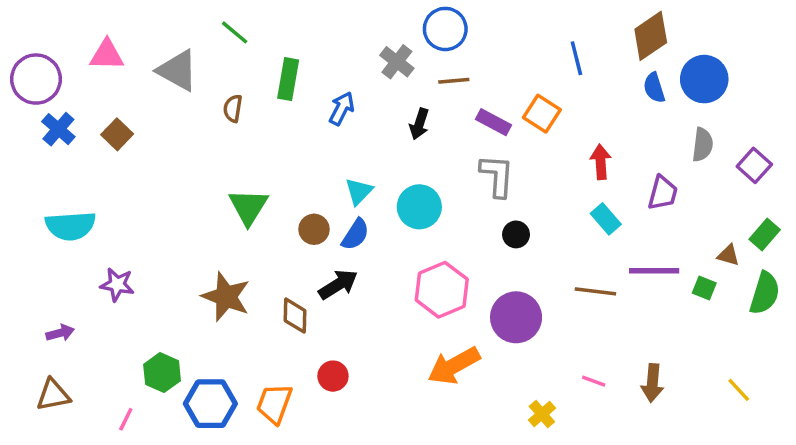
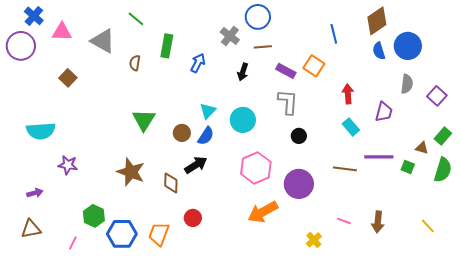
blue cross: (58, 129) -> (34, 16), moved

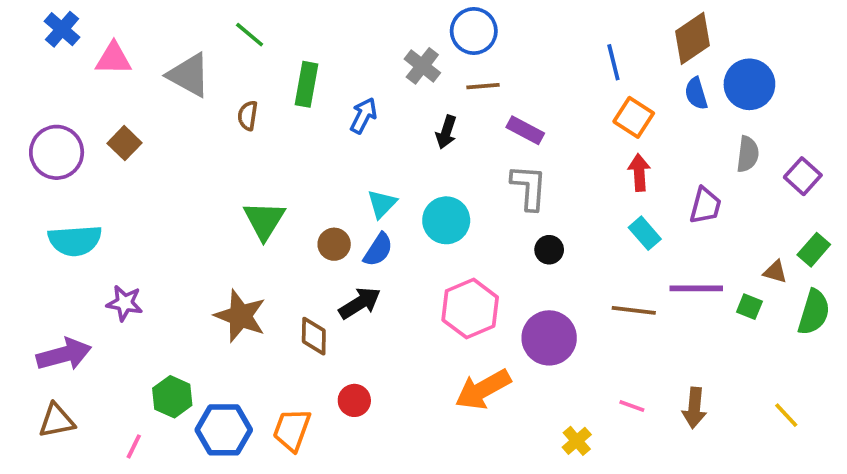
purple circle: (21, 46) -> (57, 152), moved
orange square: (314, 66) -> (634, 117), moved
purple arrow: (35, 193) -> (64, 354), size x1.8

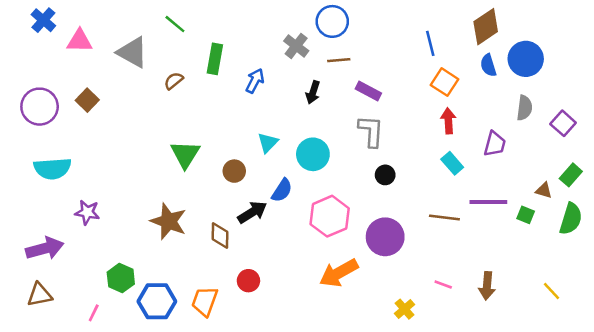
brown semicircle: (248, 116) -> (174, 81), turned 42
blue semicircle: (378, 250) -> (282, 190), moved

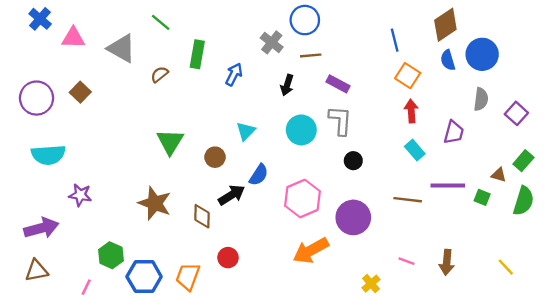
cyan circle: (313, 154) -> (301, 130), moved

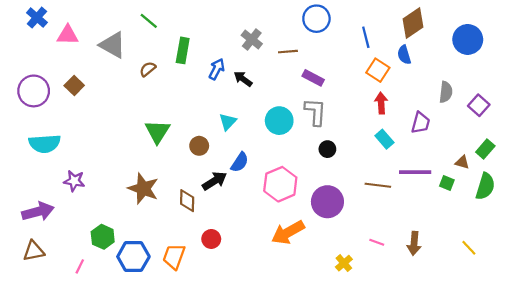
blue circle: (305, 20) -> (316, 19), moved
blue circle: (482, 54) -> (468, 39), moved
blue semicircle: (448, 60) -> (404, 55), moved
black arrow: (287, 85) -> (243, 79), moved, turned 108

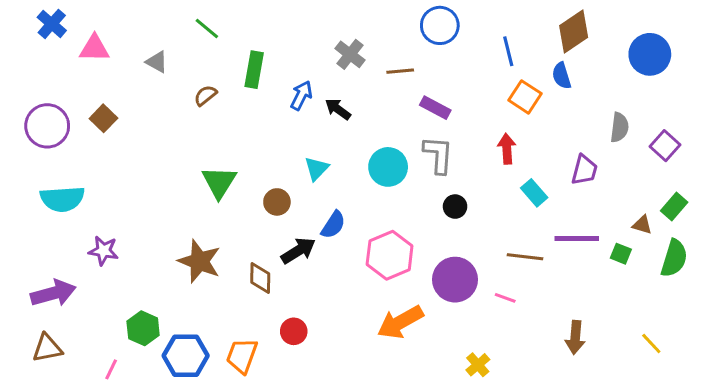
gray triangle: (113, 45) -> (157, 62), size x0.6
red arrow: (381, 103) -> (507, 149), moved
pink line: (377, 242) -> (505, 298), moved

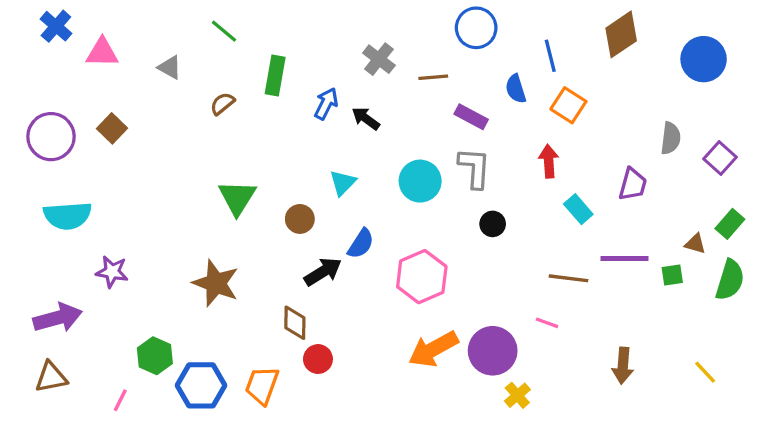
blue semicircle: (562, 76) -> (516, 89), moved
green square: (621, 254) -> (672, 275), turned -30
brown diamond: (260, 278) -> (295, 323), moved
purple circle: (455, 280) -> (493, 351), moved

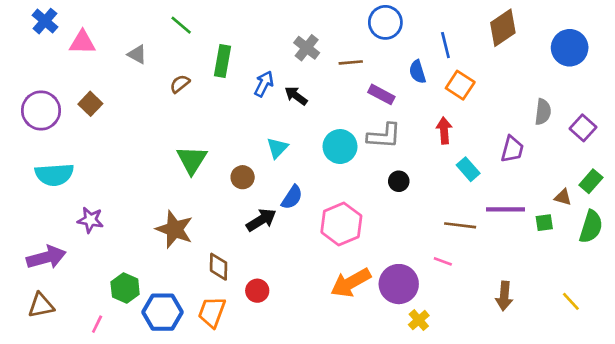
gray L-shape: (475, 168) -> (384, 136), turned 90
brown diamond: (295, 323) -> (219, 267), moved

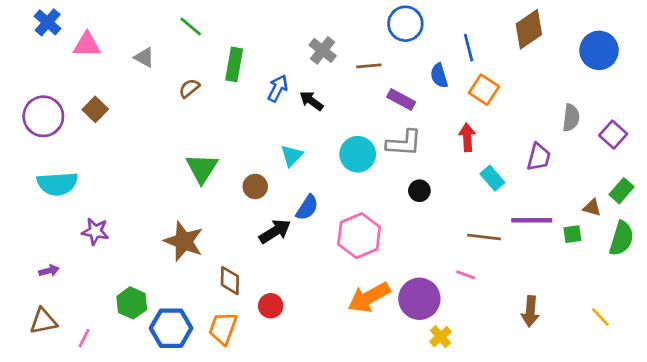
purple arrow: (46, 257) -> (49, 271), size x0.5
pink line: (97, 324) -> (84, 338), moved

